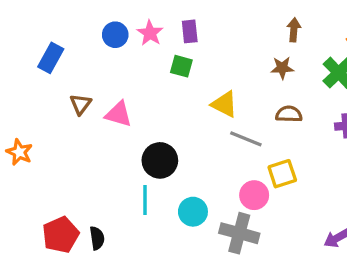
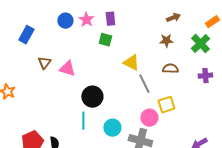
brown arrow: (294, 30) -> (173, 18), turned 64
gray line: (246, 139) -> (144, 84), turned 42

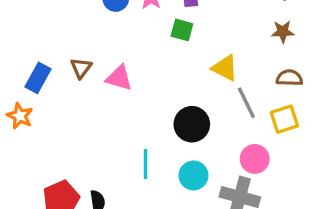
blue rectangle: (26, 35) -> (38, 78), moved
black circle: (92, 97) -> (192, 124), moved
yellow square: (166, 105) -> (284, 119), moved

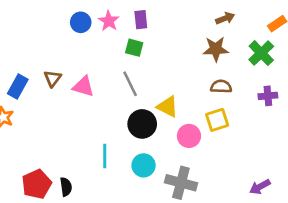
brown star: (283, 32) -> (216, 49), size x1.4
yellow triangle: (225, 68) -> (168, 107), moved
gray line: (246, 103) -> (130, 84), moved
pink circle: (255, 159) -> (189, 136), moved

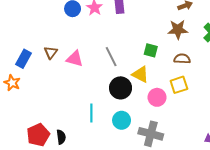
green square: (134, 48) -> (151, 50), moved

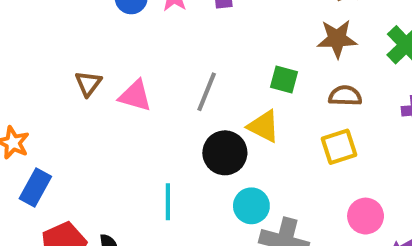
gray line: (111, 57) -> (207, 92), turned 48
blue rectangle: (24, 59) -> (35, 187), moved
pink circle: (157, 97) -> (366, 216), moved
cyan circle: (122, 120) -> (251, 206), moved

